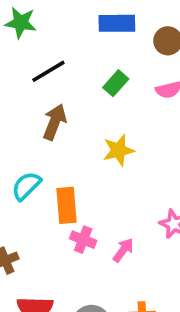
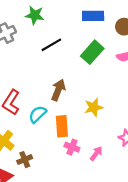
green rectangle: (116, 83) -> (92, 52), size x1.5
brown arrow: (55, 122) -> (58, 90), moved
yellow star: (118, 150) -> (94, 107), moved

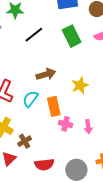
green rectangle: (92, 52) -> (72, 36), turned -60
brown arrow: (58, 90) -> (46, 74), turned 60
pink arrow: (96, 154) -> (88, 127), turned 144

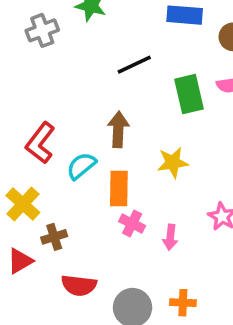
black line: (34, 35) -> (134, 65), moved
green rectangle: (72, 36) -> (189, 94), moved
brown arrow: (46, 74) -> (118, 129), turned -84

